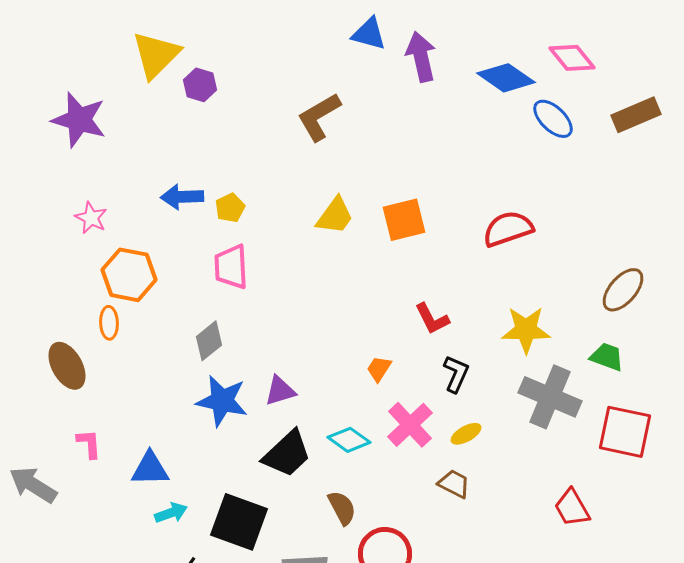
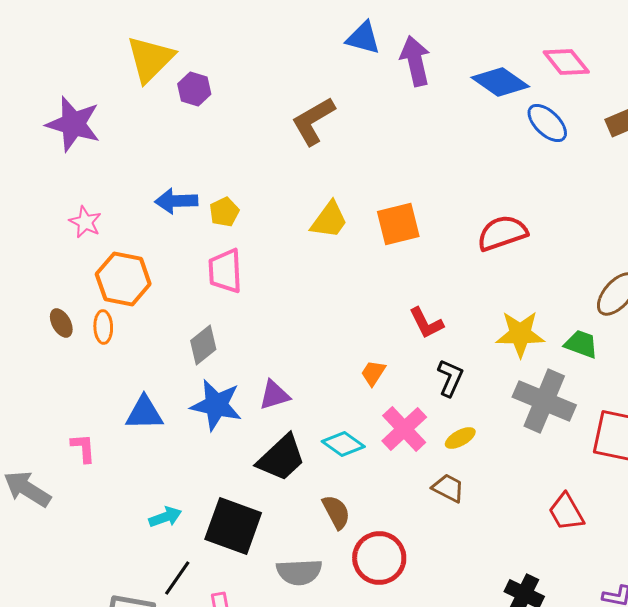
green trapezoid: (607, 357) -> (581, 344), moved
brown ellipse: (67, 366) -> (61, 323), moved, size x0.6
blue triangle: (150, 469) -> (144, 413), moved

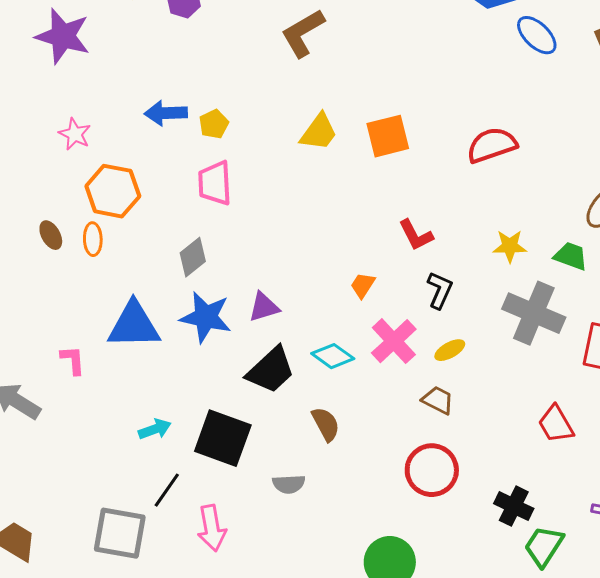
yellow star: (520, 334) -> (510, 246), size x0.7
blue triangle: (144, 413) -> (134, 325), size x1.4
red circle: (379, 558) -> (432, 470), moved
gray semicircle: (299, 572) -> (289, 484), size x0.7

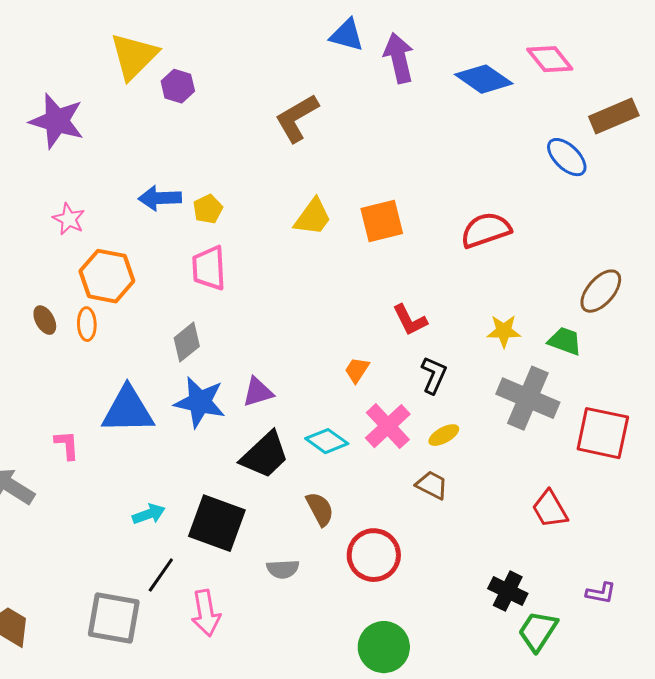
blue ellipse: (537, 35) -> (567, 157), moved
red circle: (432, 470) -> (374, 555), moved

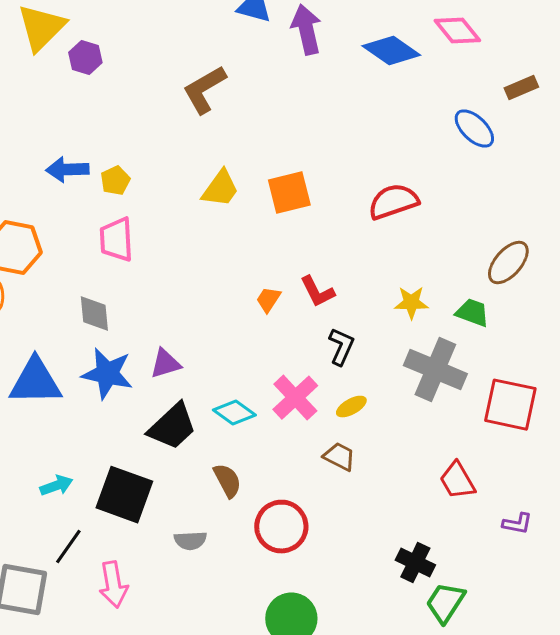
brown rectangle: (614, 116) -> (521, 88), size x0.7
gray diamond: (187, 342) -> (94, 314), turned -57
orange trapezoid: (357, 370) -> (268, 300), moved
purple L-shape: (601, 593) -> (517, 524), moved

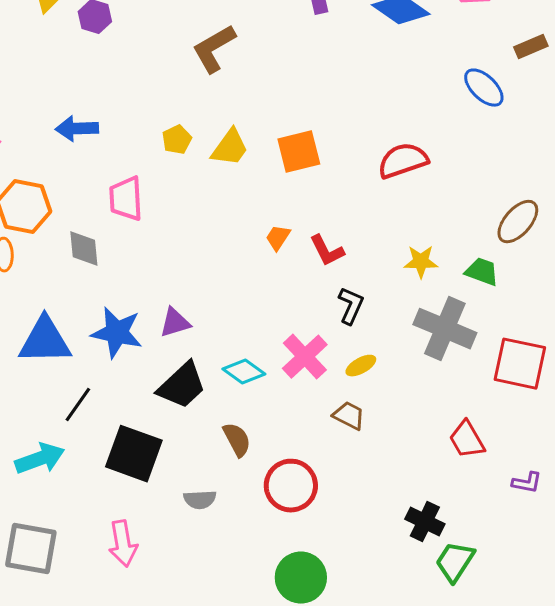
yellow pentagon: (115, 181) -> (177, 140), moved
orange trapezoid: (268, 300) -> (278, 238), moved
gray diamond: (94, 314) -> (84, 249), moved
cyan arrow: (56, 486) -> (40, 459), moved, size x1.5
black line: (68, 547) -> (78, 405), moved

